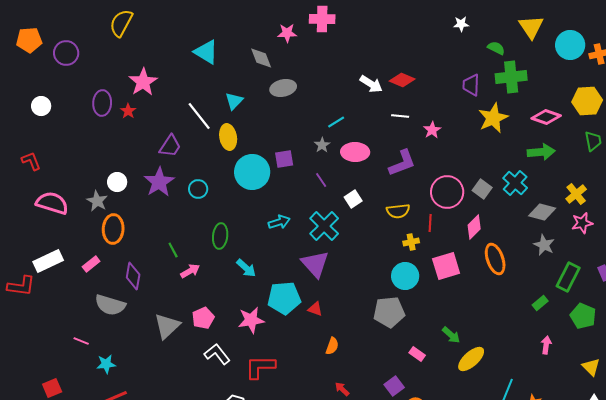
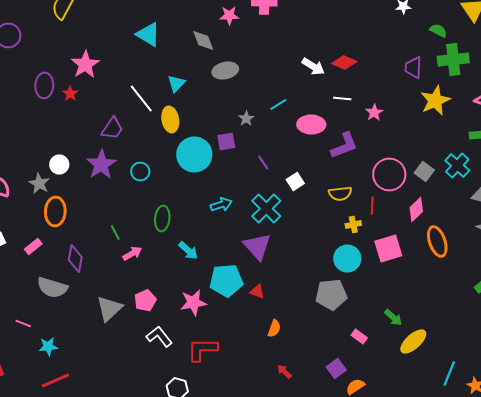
gray star: (322, 145) -> (246, 118), moved
pink ellipse: (355, 152) -> (311, 124), moved

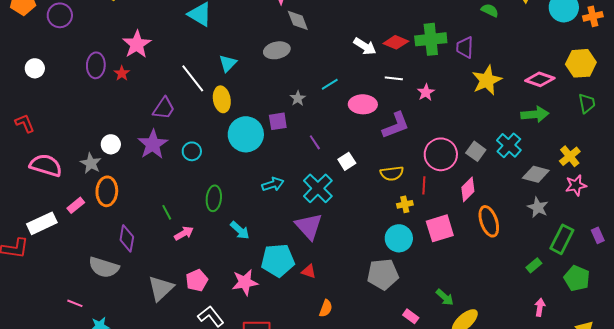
gray diamond: (203, 40) -> (298, 20), moved
green cross: (453, 60) -> (431, 39), moved
pink rectangle: (33, 246) -> (76, 205), moved

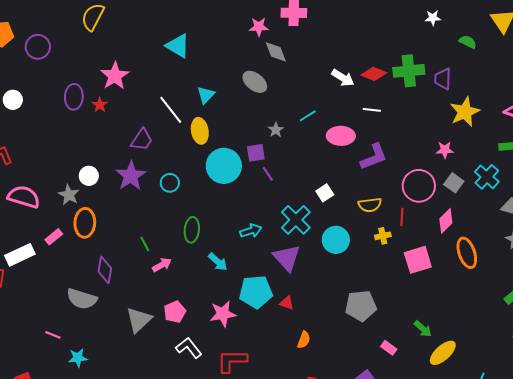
gray ellipse: (277, 50) -> (255, 82), turned 50
pink star: (426, 92) -> (445, 150), moved, turned 30
purple line: (315, 142) -> (268, 174), moved
cyan arrow: (273, 184) -> (251, 231), moved
cyan circle: (399, 238) -> (336, 240), moved

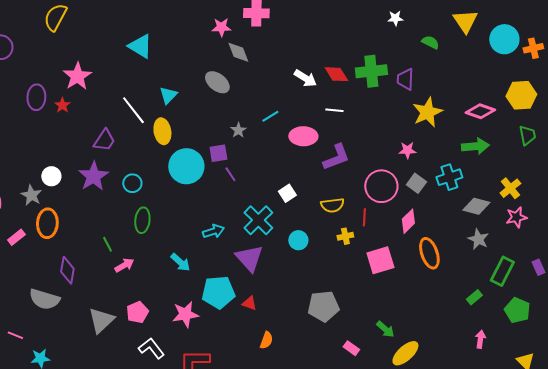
red diamond: (374, 74) -> (336, 74), turned 35
cyan cross: (487, 177) -> (449, 177), turned 30
green ellipse: (192, 230) -> (142, 220), moved
cyan circle: (336, 240) -> (298, 240), size x0.7

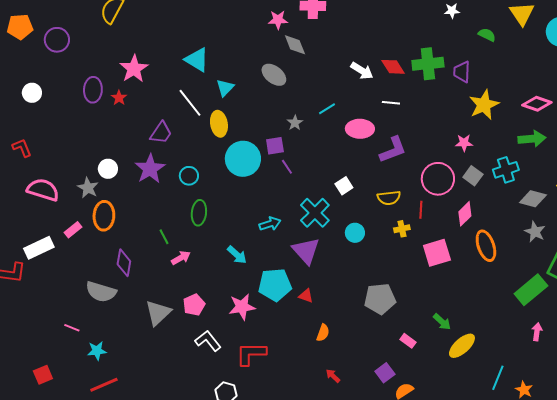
cyan triangle: (140, 46) -> (197, 60), moved
green rectangle: (474, 297) -> (531, 290), size x2.0

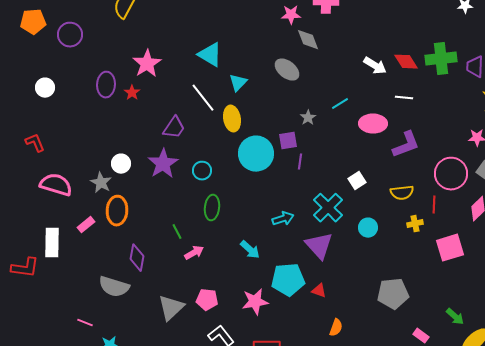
purple line: (287, 167) -> (300, 162), turned 42
white rectangle: (39, 248) -> (52, 243), turned -64
pink pentagon: (194, 305) -> (207, 300), turned 30

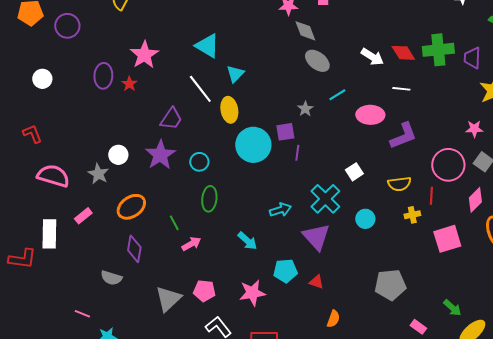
gray ellipse: (287, 70) -> (317, 61), moved
orange ellipse: (117, 211) -> (131, 207), moved, turned 52
cyan pentagon: (288, 280) -> (285, 271), size x0.7
gray semicircle: (114, 287) -> (111, 278), size x0.7

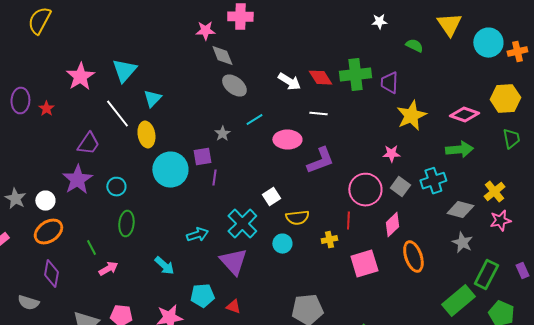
cyan triangle: (207, 46) -> (124, 71), turned 40
pink star: (144, 55) -> (80, 77), moved
white circle: (118, 155) -> (45, 201), moved
yellow semicircle: (399, 184) -> (297, 218), moved

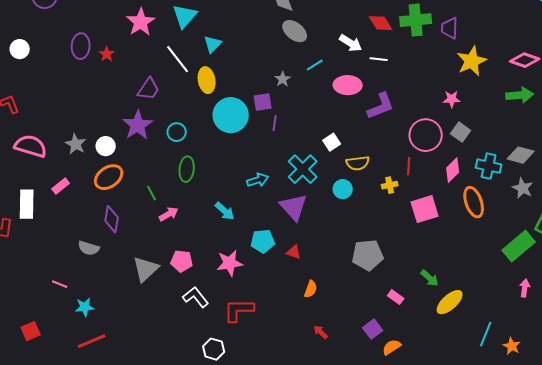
white arrow: (289, 82) -> (351, 43), moved
cyan cross: (433, 181) -> (489, 166), moved, turned 30

